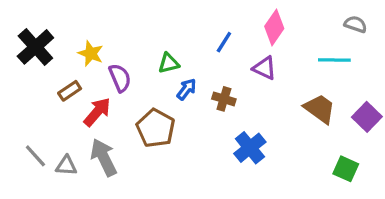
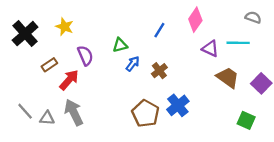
yellow star: (91, 53) -> (64, 27), moved
purple triangle: (265, 68) -> (210, 49), moved
brown cross: (224, 99) -> (159, 71), turned 35
brown pentagon: (156, 128) -> (145, 113), moved

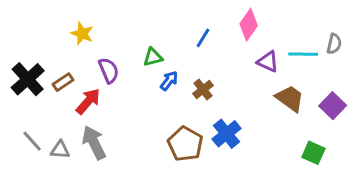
gray semicircle: (253, 17) -> (334, 44), moved, turned 84
black cross: (25, 34) -> (28, 79), moved

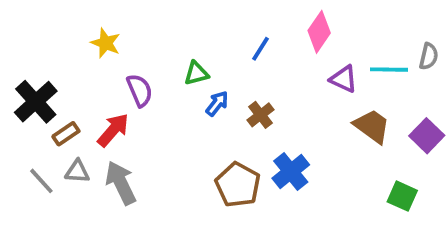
brown rectangle: (63, 82) -> (66, 134), moved
gray triangle: (60, 150) -> (77, 172), moved

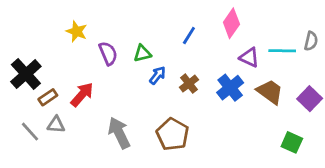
purple semicircle: (140, 90) -> (108, 53), moved
blue cross: (291, 172) -> (230, 88), moved
gray arrow: (121, 183) -> (119, 133), moved

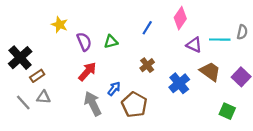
blue arrow: (157, 75) -> (114, 89), moved
blue cross: (230, 88) -> (179, 83), moved
red arrow: (82, 95) -> (87, 72), moved

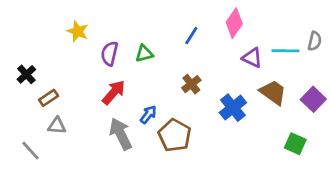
purple semicircle: (84, 42) -> (110, 54), turned -144
black cross: (20, 58) -> (26, 74), size x0.6
gray line: (23, 103) -> (30, 151), moved

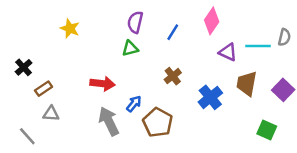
purple semicircle: (110, 54) -> (135, 22), moved
red arrow: (114, 92) -> (103, 84), turned 55
brown trapezoid: (273, 92) -> (247, 84), turned -116

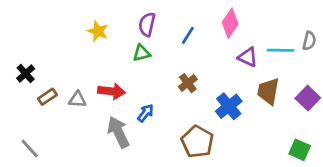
yellow star: (70, 28) -> (98, 31), moved
gray triangle: (51, 114) -> (77, 99), moved
brown pentagon: (158, 122) -> (197, 142), moved
green square: (267, 130) -> (300, 150), moved

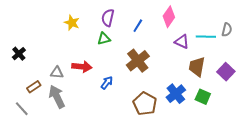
brown cross: (188, 83) -> (138, 61), size x1.6
brown rectangle: (47, 97) -> (34, 87), moved
blue cross: (229, 106) -> (176, 94), moved
gray arrow: (118, 132) -> (57, 97), moved
green square: (300, 150) -> (203, 97), moved

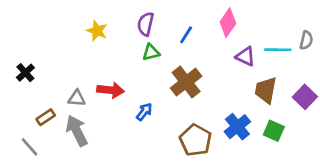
green triangle: (104, 39) -> (151, 52), moved

